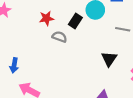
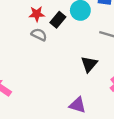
red star: (46, 18) -> (37, 14), moved

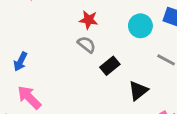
black rectangle: (58, 20) -> (110, 66), moved

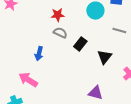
blue arrow: (20, 62) -> (39, 54), moved

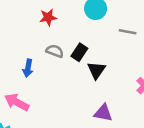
gray semicircle: (60, 33) -> (55, 51), moved
black triangle: (105, 57) -> (96, 70), moved

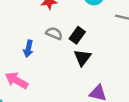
black triangle: (96, 70) -> (83, 58), moved

